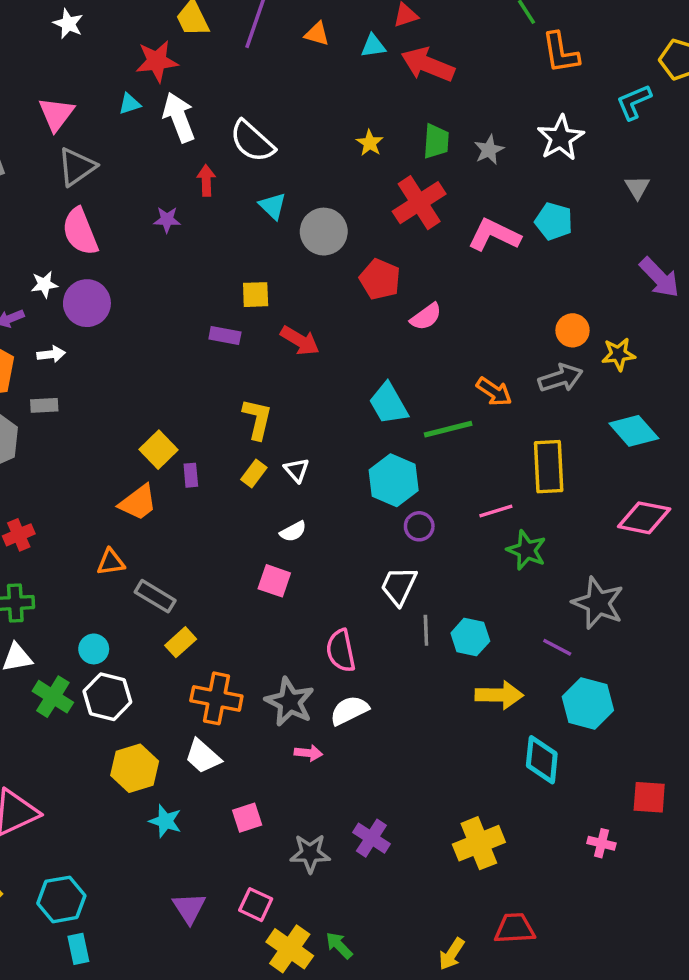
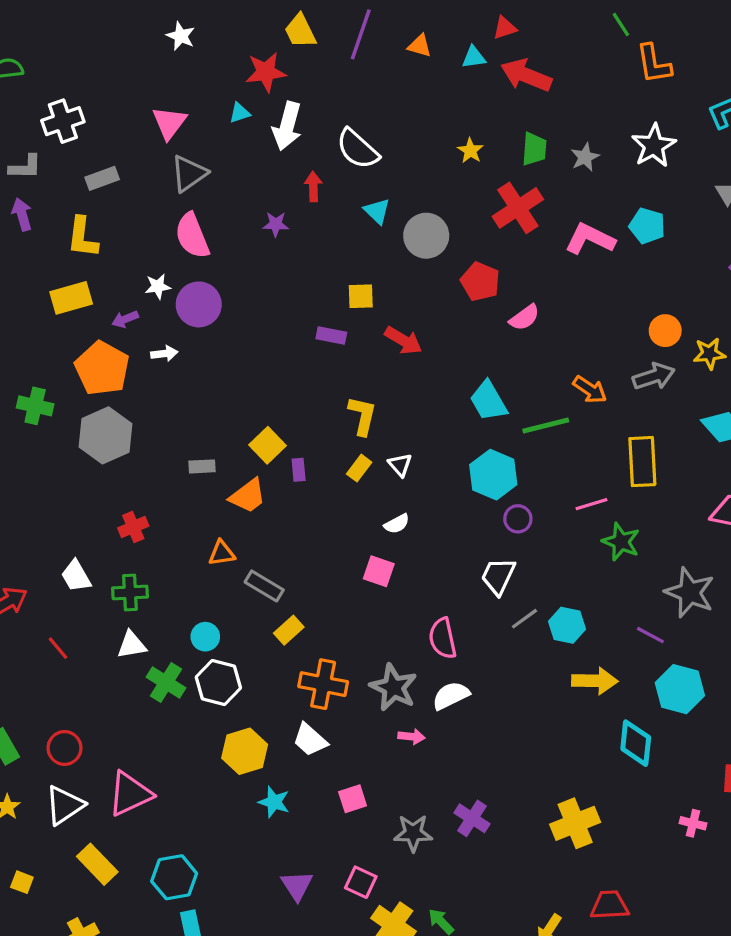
white arrow: (179, 117) -> (287, 126), turned -144
gray rectangle: (44, 405) -> (202, 466), moved
gray line: (426, 630) -> (524, 619), turned 56

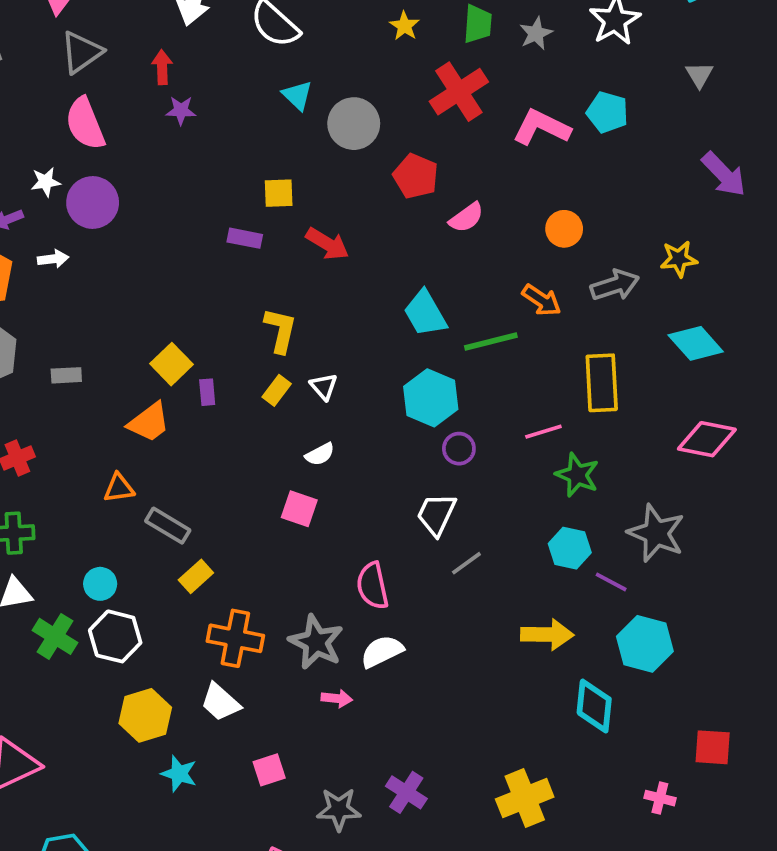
red arrow: (313, 187) -> (162, 67), moved
orange circle: (665, 331) -> (564, 229), moved
gray rectangle: (202, 466) -> (66, 375), moved
cyan hexagon: (567, 625) -> (570, 548), moved

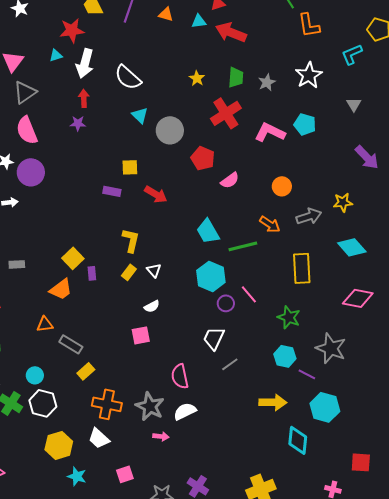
red arrow: (162, 67) -> (84, 98), moved
pink line: (543, 432) -> (249, 294), moved, turned 66
pink square: (299, 509) -> (141, 335), turned -30

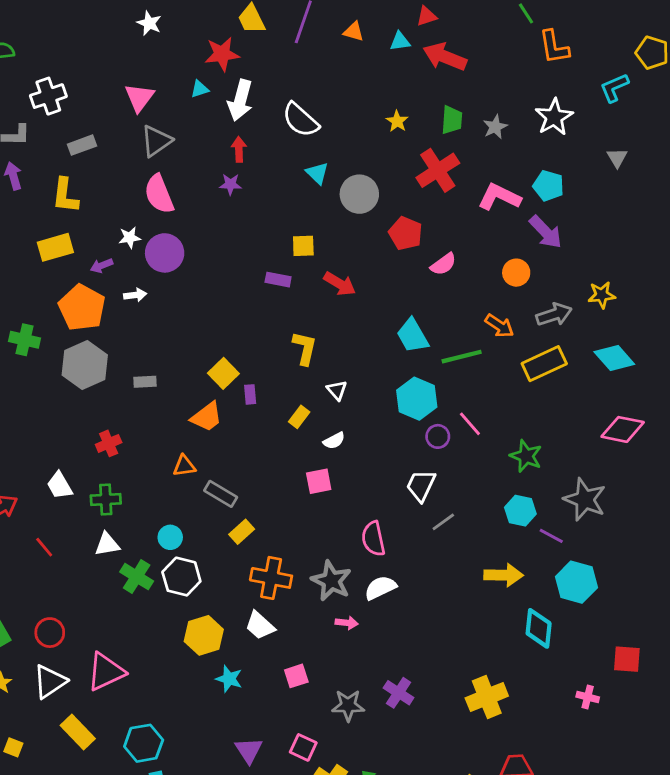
purple arrow: (367, 157) -> (546, 232), moved
yellow rectangle: (302, 268) -> (544, 364), moved, turned 68
yellow rectangle: (129, 272) -> (299, 417), moved

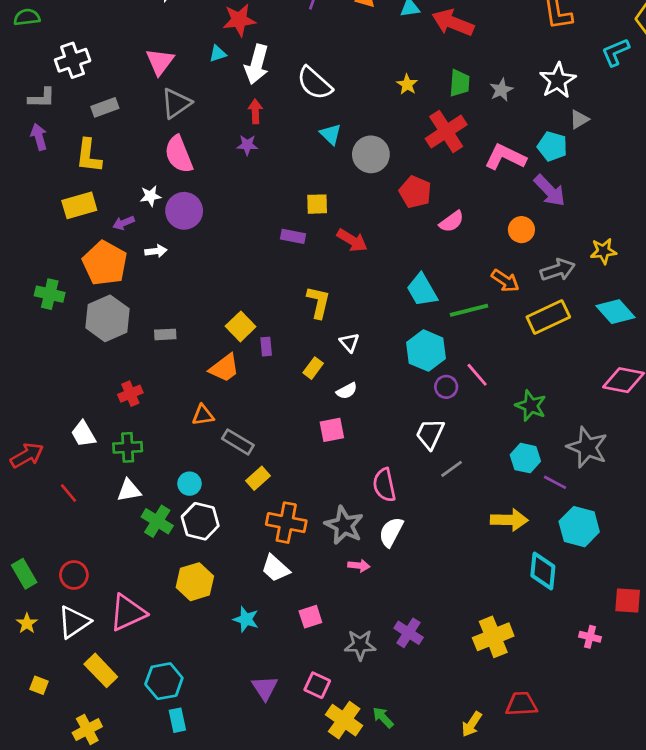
gray triangle: (617, 158) -> (579, 119), moved, turned 30
white semicircle: (380, 588) -> (391, 532), turned -36
yellow hexagon: (204, 635) -> (195, 582), moved

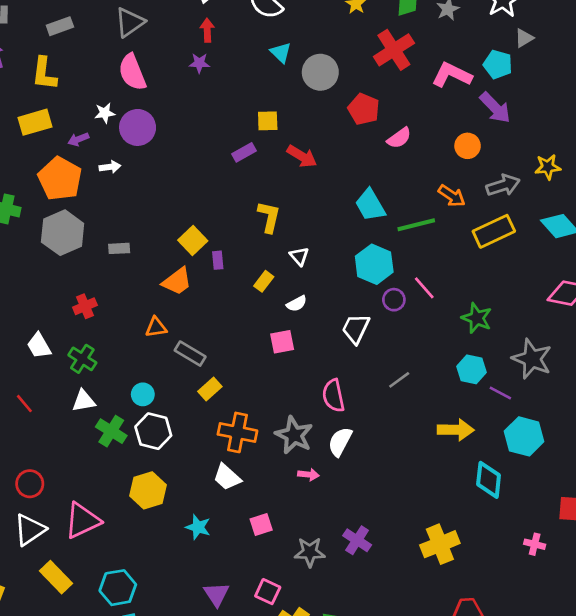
purple rectangle: (293, 236) -> (244, 152), turned -40
white trapezoid: (430, 434) -> (356, 329), moved
green cross: (128, 447) -> (82, 359), turned 36

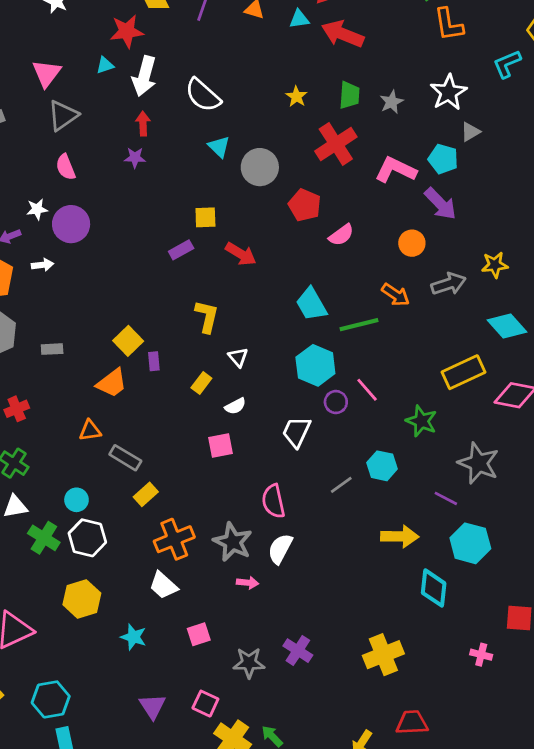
pink semicircle: (132, 72) -> (66, 167), size x0.7
yellow rectangle: (494, 231) -> (464, 372), moved
cyan hexagon: (471, 369) -> (382, 466), moved
orange cross: (237, 432) -> (174, 539), turned -33

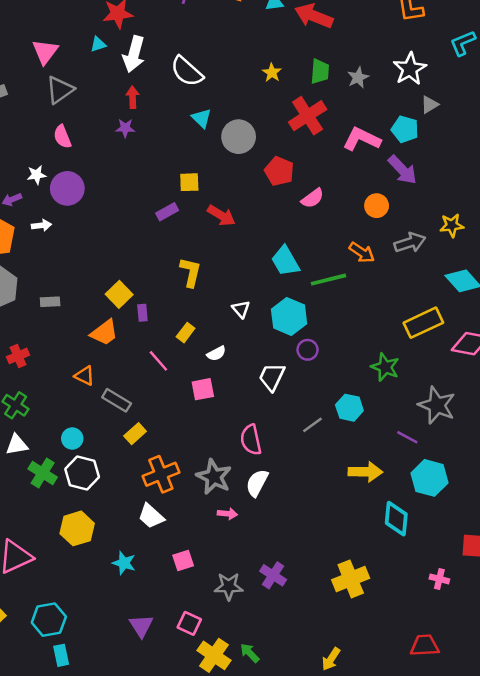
white triangle: (238, 357) -> (241, 309), moved
pink line: (367, 390) -> (158, 361), moved
orange triangle: (90, 431) -> (85, 376), turned 35
red trapezoid: (412, 723) -> (425, 646), moved

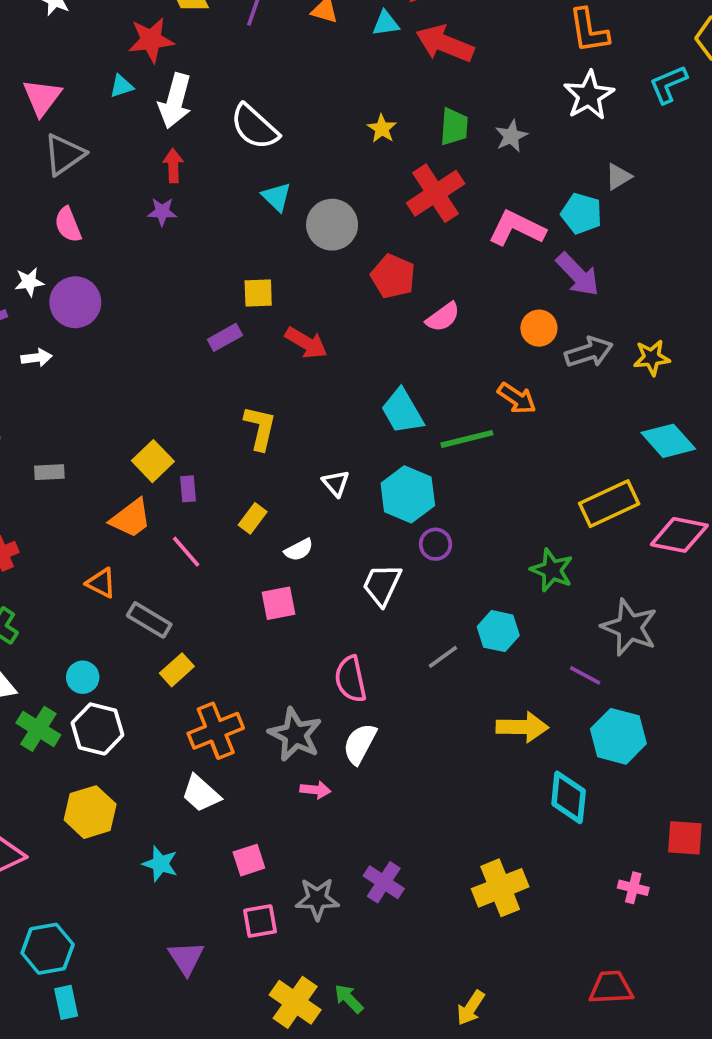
white star: (410, 69) -> (589, 95), moved
gray arrow: (410, 243) -> (589, 352), moved
pink line: (158, 361) -> (186, 552), moved
pink square: (189, 623) -> (260, 921), moved, turned -35

